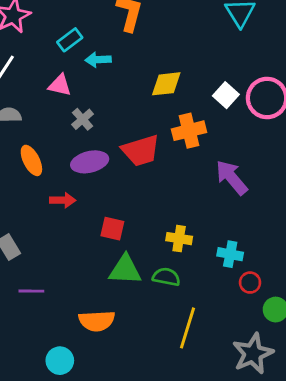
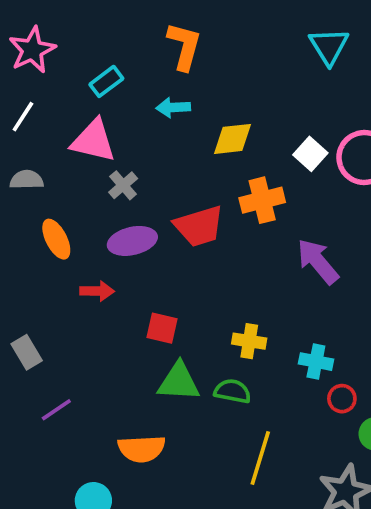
cyan arrow: (98, 60) -> (173, 107), moved
pink triangle: (60, 85) -> (93, 141), size x1.5
purple line: (31, 291) -> (56, 410), turned -35

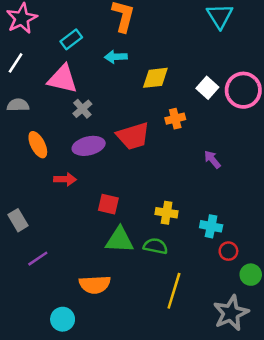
orange cross: (262, 200) -> (175, 119), size x0.7
purple arrow: (318, 261) -> (212, 160), size x0.6

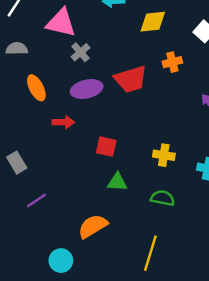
green triangle: (119, 240) -> (117, 182), size x0.7
green semicircle: (155, 246) -> (163, 198), moved
orange semicircle: (95, 285) -> (93, 226), turned 152
yellow line: (174, 291) -> (150, 253), moved

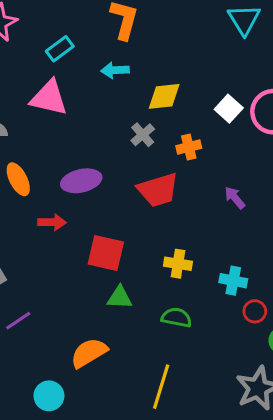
gray cross: (80, 52) -> (143, 135), moved
red trapezoid: (131, 79) -> (158, 190), moved
red square: (106, 147) -> (106, 253), size x1.4

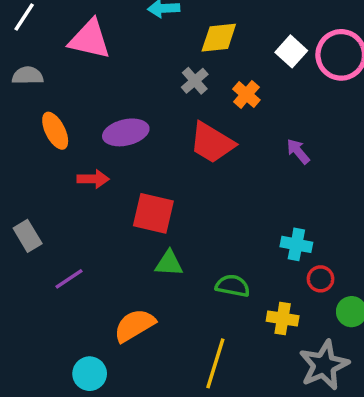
orange cross: (189, 147) -> (246, 95), turned -35
red trapezoid: (158, 190) -> (212, 143), turned 48
yellow cross: (178, 264) -> (283, 319), moved
purple line: (18, 321) -> (69, 279), moved

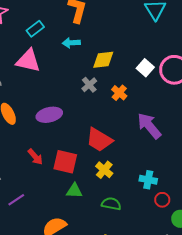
red trapezoid: (212, 143) -> (99, 140), moved
purple arrow: (298, 151) -> (149, 126), size x1.8
red arrow: (93, 179) -> (35, 157), moved, turned 48
yellow cross: (283, 319) -> (104, 170), moved, turned 30

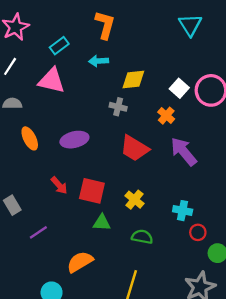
gray cross: (89, 85) -> (118, 107), turned -35
orange cross: (119, 93) -> (166, 116), moved
red trapezoid: (99, 140) -> (135, 148), moved

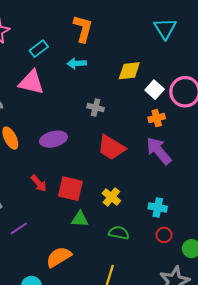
yellow diamond: (133, 80) -> (129, 71), moved
orange cross: (166, 116) -> (157, 118), moved, turned 35
red circle: (198, 232) -> (164, 235), moved

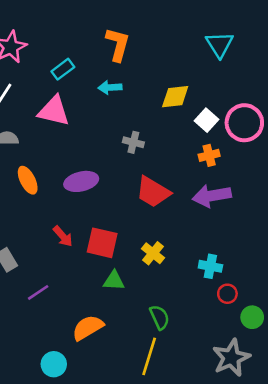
purple arrow: (159, 151) -> (212, 196), turned -60
green semicircle: (119, 233) -> (160, 317), moved, turned 54
red circle: (164, 235) -> (227, 294), moved

